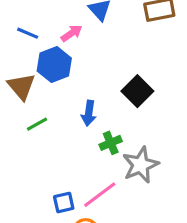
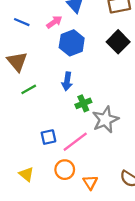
blue hexagon: (54, 65) -> (72, 43), moved
black square: (137, 91) -> (118, 42), moved
blue square: (64, 202) -> (48, 137), moved

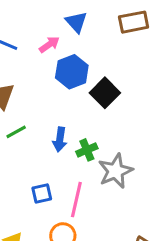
black square: (118, 42) -> (105, 93), moved
blue arrow: (67, 81) -> (60, 139), moved
pink line: (75, 142) -> (76, 200), turned -40

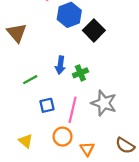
green line: (16, 132) -> (30, 80), moved
gray star: (115, 171) -> (104, 103), moved, turned -30

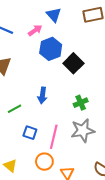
green cross: (80, 73) -> (81, 103), moved
gray star: (104, 103) -> (83, 131), turned -30
blue square: (47, 105) -> (30, 133), turned 32

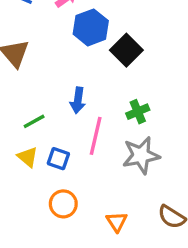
pink line: (54, 137) -> (96, 136), moved
orange circle: (44, 162) -> (63, 204), moved
yellow triangle: (10, 166) -> (28, 157), moved

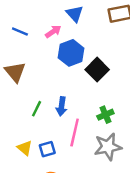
green line: (34, 121) -> (37, 109), moved, turned -35
blue square: (58, 159) -> (47, 149), turned -35

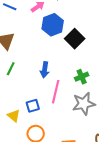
green line: (37, 109) -> (11, 69), moved
yellow triangle: (25, 148) -> (14, 116), moved

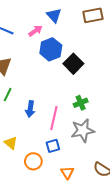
blue arrow: (45, 70) -> (30, 109), moved
blue square: (33, 106) -> (53, 146), moved

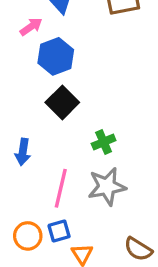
black square: (73, 64) -> (62, 102), moved
pink line: (54, 118) -> (61, 188), moved
blue square: (53, 146) -> (59, 231), moved

